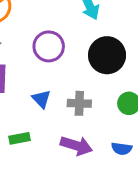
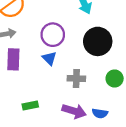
blue triangle: (41, 99) -> (49, 58), moved
blue semicircle: (122, 149) -> (100, 113), moved

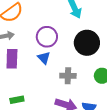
green rectangle: (30, 105) -> (17, 100), moved

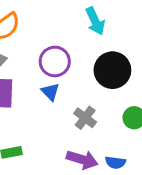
gray cross: (68, 76) -> (85, 118), turned 35

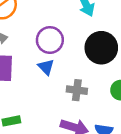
gray cross: (85, 118) -> (77, 90), turned -30

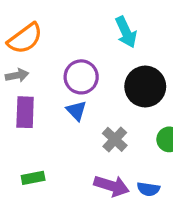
gray cross: (77, 90) -> (115, 139), turned 36

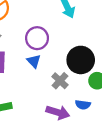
black circle: (145, 87) -> (81, 60), moved
blue semicircle: (148, 189) -> (83, 105), moved

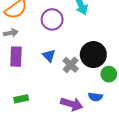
purple circle: (37, 38) -> (52, 19), moved
gray cross: (60, 81) -> (71, 65), moved

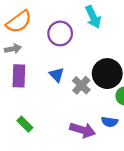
green rectangle: (21, 99) -> (25, 124), turned 56

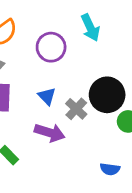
blue semicircle: (110, 122) -> (110, 169), moved
purple arrow: (82, 130) -> (50, 133), moved

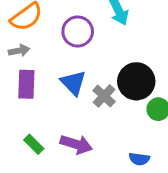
blue triangle: (47, 96) -> (73, 83), size x1.4
purple arrow: (50, 133) -> (76, 144), moved

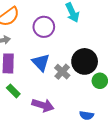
green rectangle: (34, 144) -> (13, 91), moved

